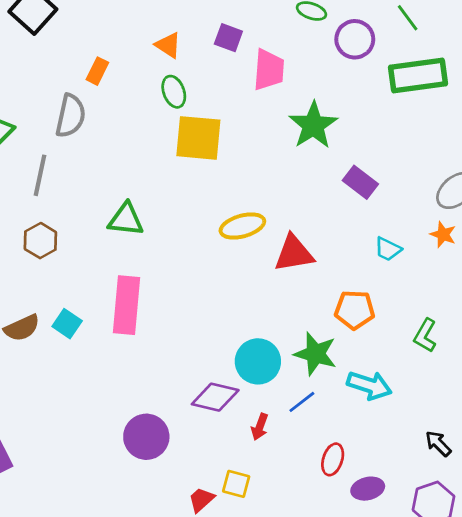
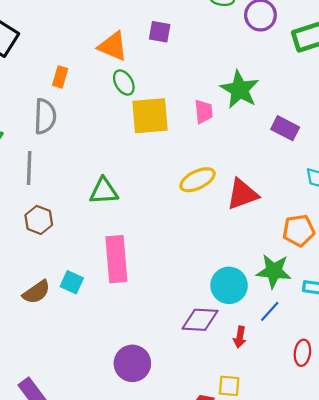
orange triangle: (168, 45) -> (113, 46), size x1.4
pink trapezoid: (269, 70) -> (204, 112), moved, size x0.7
purple circle: (146, 437) -> (132, 363), moved

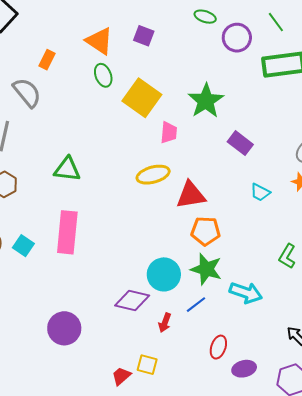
pink trapezoid: (204, 112) -> (169, 133), moved
gray semicircle: (45, 116) -> (27, 93), turned -52
yellow square: (150, 116) -> (142, 98), moved, turned 30
orange pentagon: (299, 230) -> (206, 231), moved

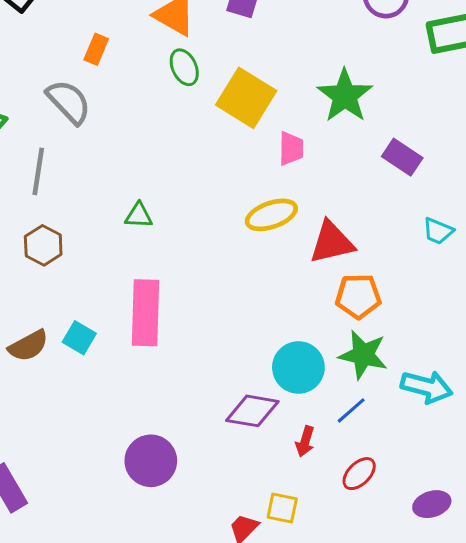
green triangle: (67, 169) -> (139, 216), size x0.7
red ellipse: (218, 347) -> (359, 474), moved, turned 30

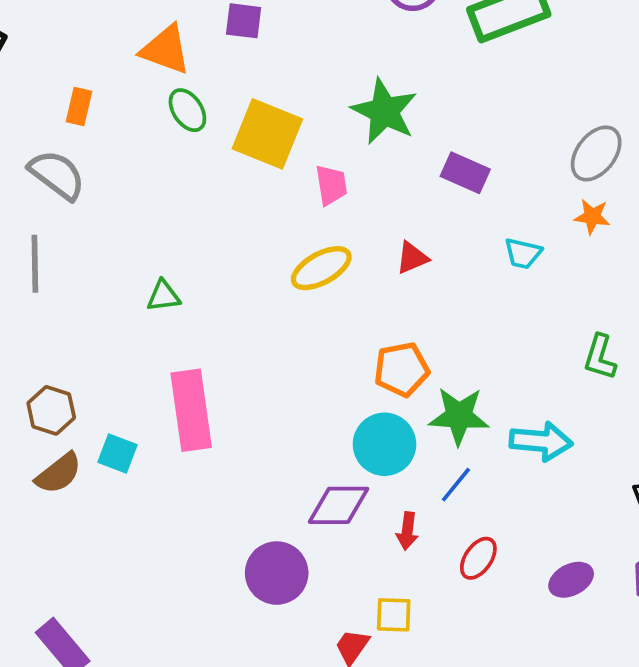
red triangle: (332, 242) -> (412, 258), moved, size x0.6
brown hexagon: (43, 245) -> (51, 410), moved
orange pentagon: (358, 296) -> (402, 369), moved
purple circle: (151, 461) -> (277, 573), moved

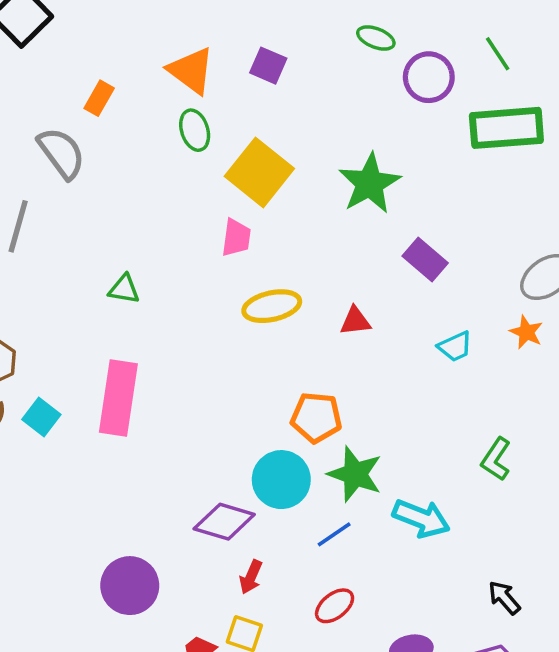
pink trapezoid: (331, 185) -> (236, 238), moved
cyan trapezoid: (523, 253) -> (455, 347), turned -54
red arrow: (407, 531) -> (251, 577), moved
purple circle: (277, 573) -> (130, 586), moved

